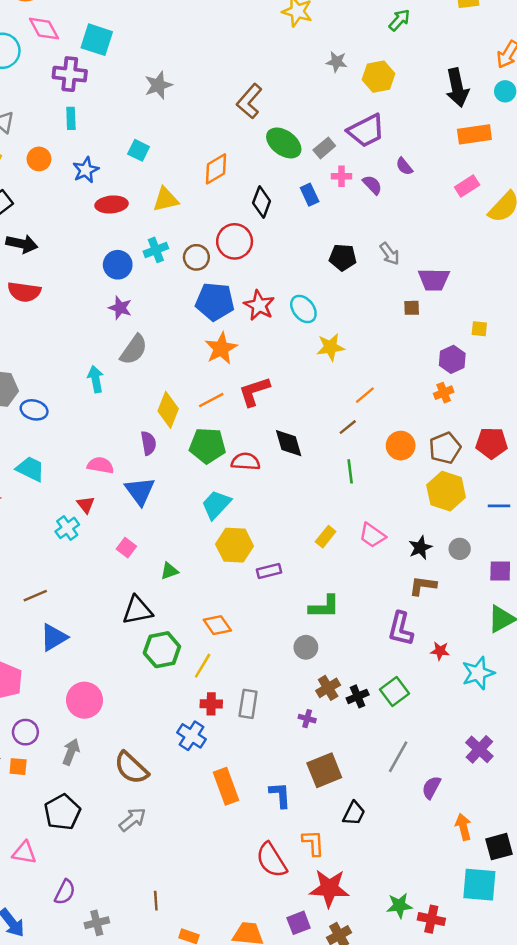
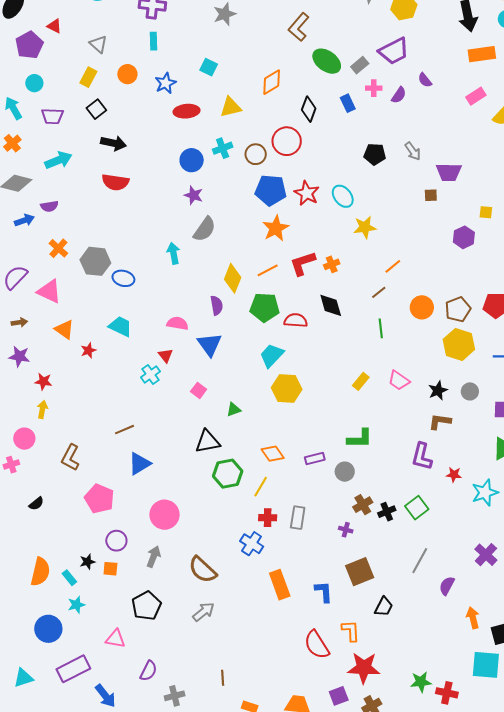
purple semicircle: (372, 185) -> (399, 95), turned 78
orange cross: (444, 393) -> (332, 264), moved
purple rectangle: (269, 571) -> (315, 459), moved

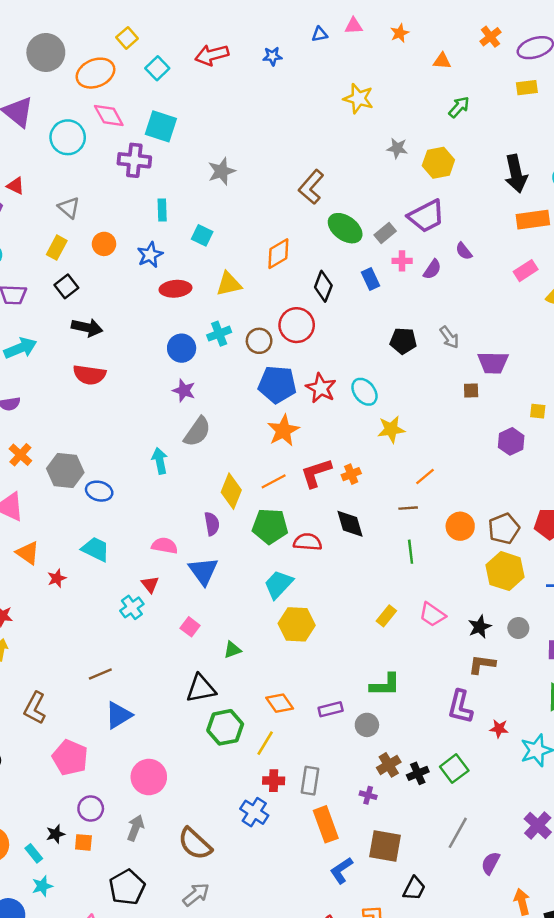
cyan rectangle: (153, 41) -> (162, 210), moved
brown line: (379, 292) -> (408, 508), turned 35
brown square: (360, 572) -> (385, 846), turned 32
orange rectangle: (280, 585) -> (326, 824), moved
blue L-shape: (324, 592) -> (341, 870), turned -120

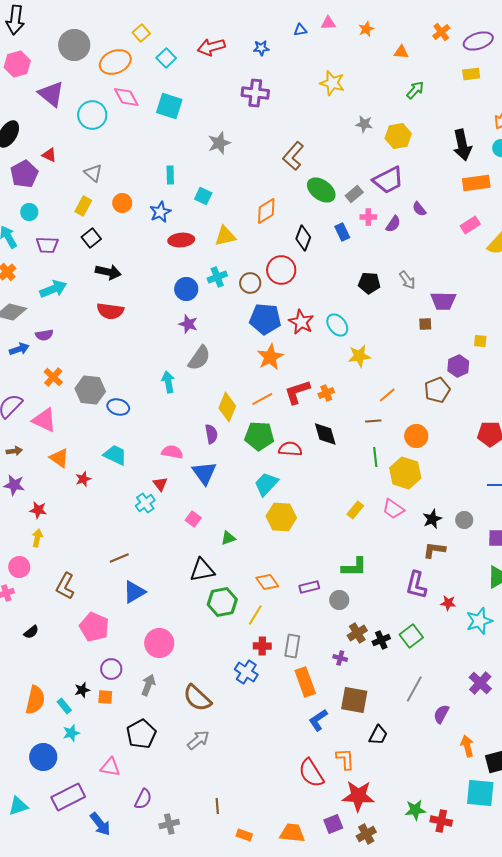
purple cross: (134, 160) -> (255, 93), moved
brown pentagon: (504, 529) -> (437, 390), moved
yellow hexagon: (505, 571) -> (405, 473), moved

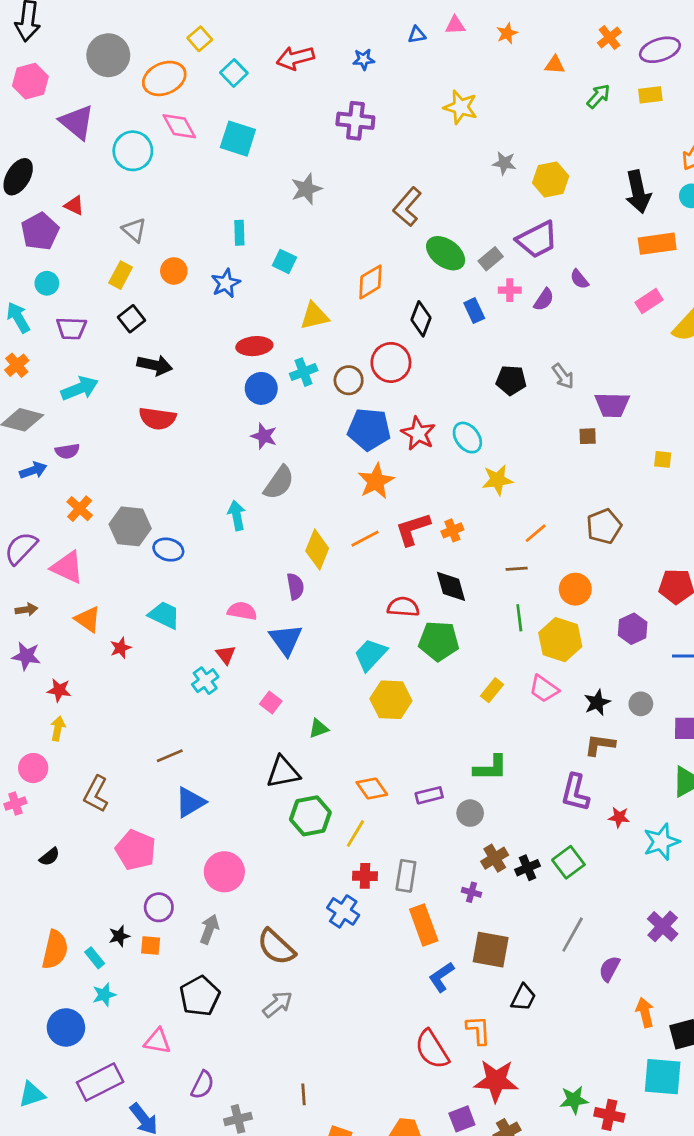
green arrow: (415, 90) -> (598, 96), moved
red ellipse: (181, 240) -> (254, 346), moved
purple hexagon: (458, 366) -> (633, 629), moved
green pentagon: (259, 436) -> (439, 641), moved

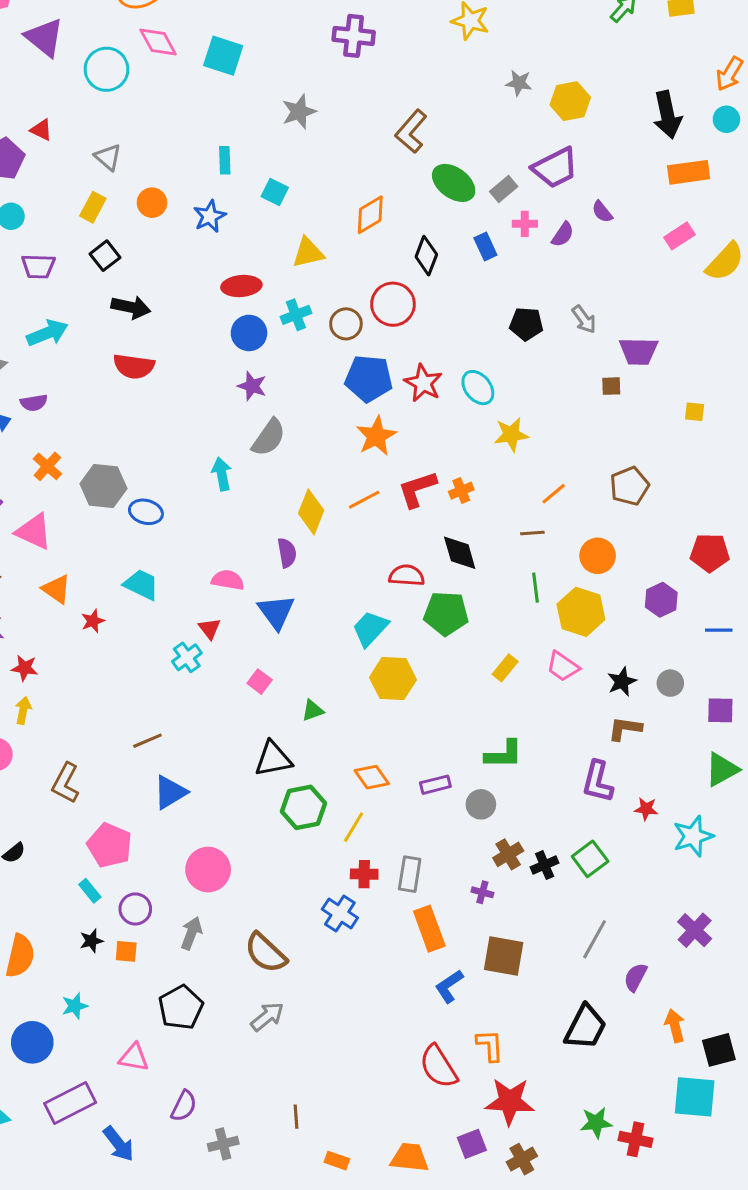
cyan rectangle: (95, 958) -> (90, 891), moved
black trapezoid: (523, 997) -> (585, 1027), moved, size x1.5

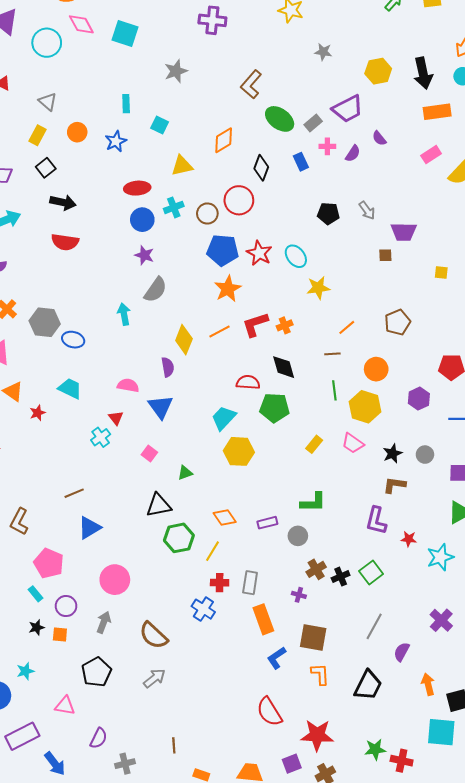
yellow hexagon: (570, 101) -> (378, 71), moved
orange L-shape: (490, 1045) -> (320, 674), moved

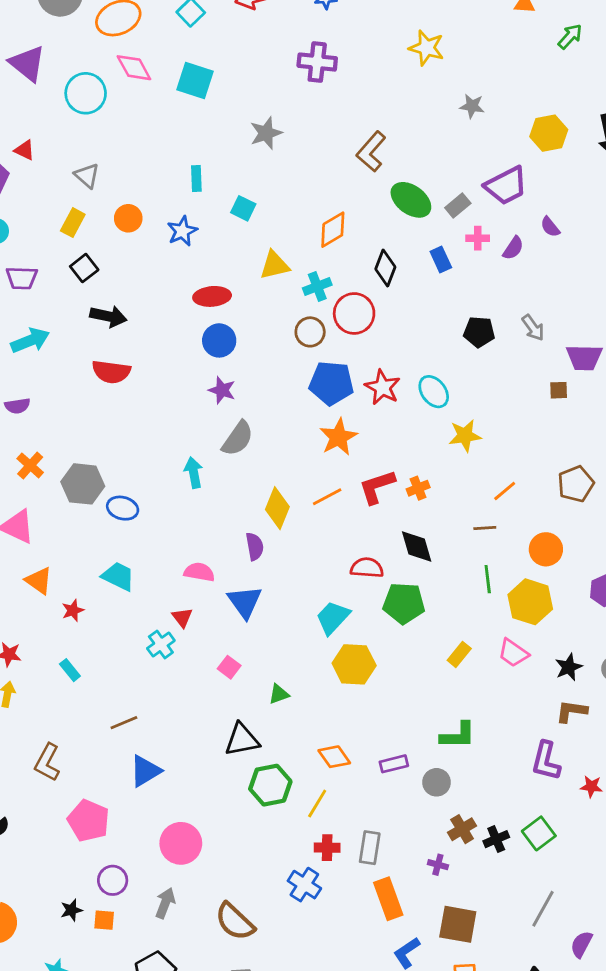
cyan cross: (174, 207) -> (317, 286), moved
cyan rectangle: (36, 594) -> (70, 670), moved

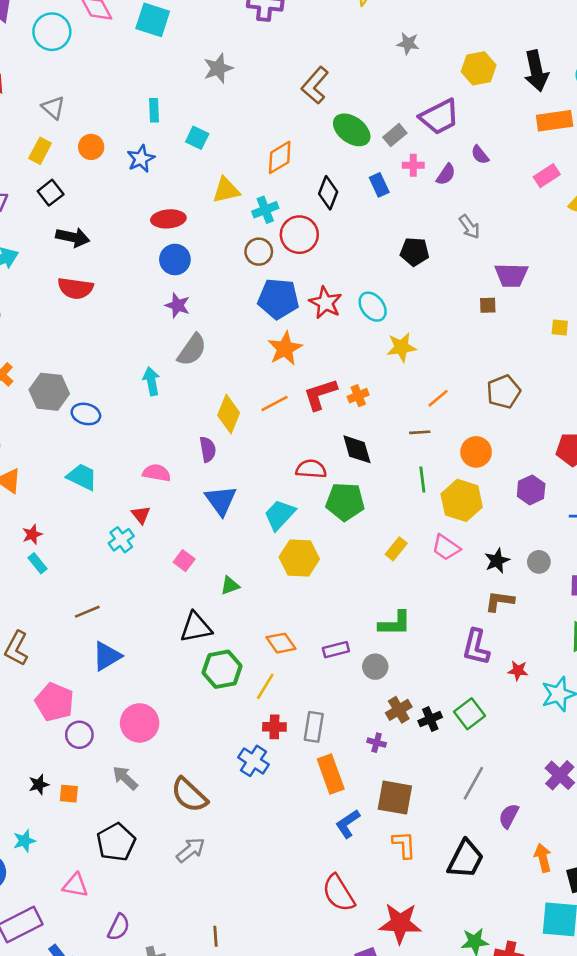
gray arrow: (533, 328) -> (469, 227), moved
blue triangle: (245, 602) -> (221, 500), moved
red star: (73, 610) -> (32, 534), moved
purple circle: (113, 880) -> (79, 735), moved
gray arrow: (165, 903) -> (125, 778), turned -68

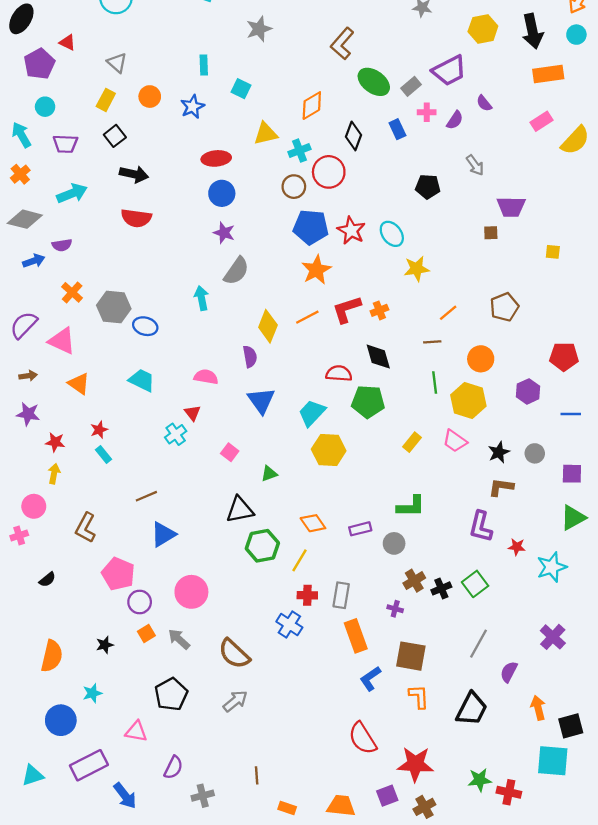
orange square: (69, 794) -> (146, 634), moved, turned -36

